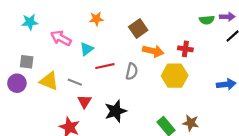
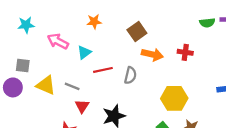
yellow hexagon: (175, 76) -> (174, 98), moved

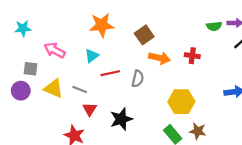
orange star: (94, 22) -> (102, 25), size x1.6
cyan star: (26, 25) -> (23, 28), moved
pink arrow: (58, 41) -> (55, 50), moved

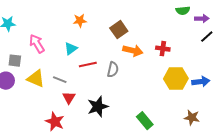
orange star: (102, 25) -> (80, 21), size x0.6
green semicircle: (214, 26) -> (183, 11), moved
pink arrow: (55, 50) -> (37, 44), turned 30
yellow hexagon: (181, 102) -> (176, 79), moved
brown star: (198, 131) -> (192, 118), moved

